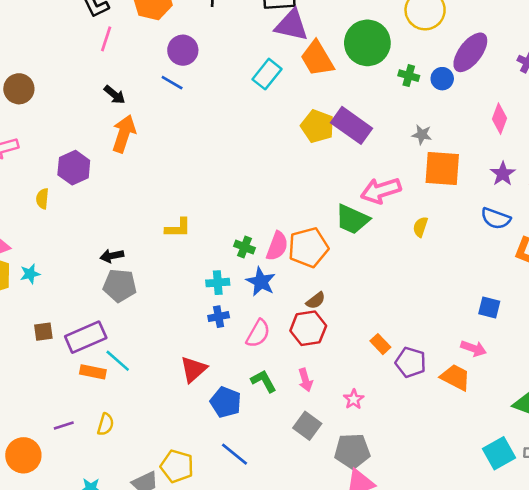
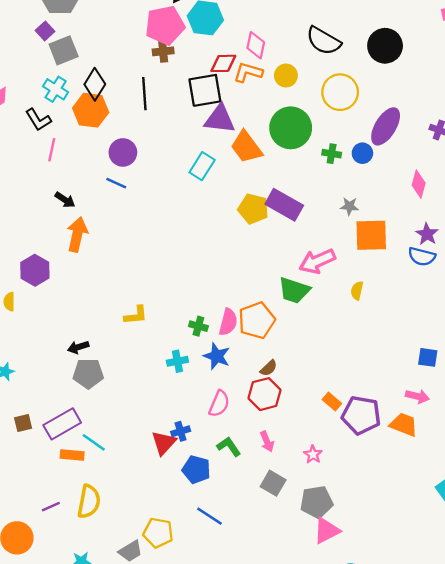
blue semicircle: (496, 218) -> (422, 256), moved
blue cross: (219, 317) -> (181, 431), moved
purple pentagon: (411, 362) -> (361, 415), size x1.4
yellow semicircle: (106, 424) -> (89, 502), size x1.6

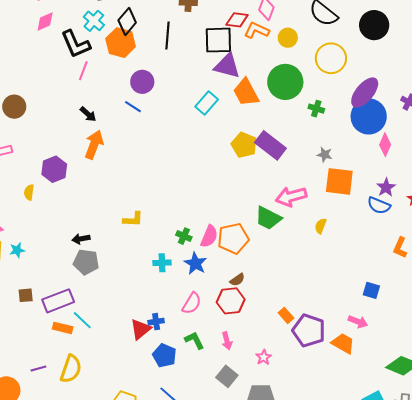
black L-shape: (38, 120) -> (76, 44), size x1.4
blue circle: (362, 153) -> (369, 116), moved, size x2.0

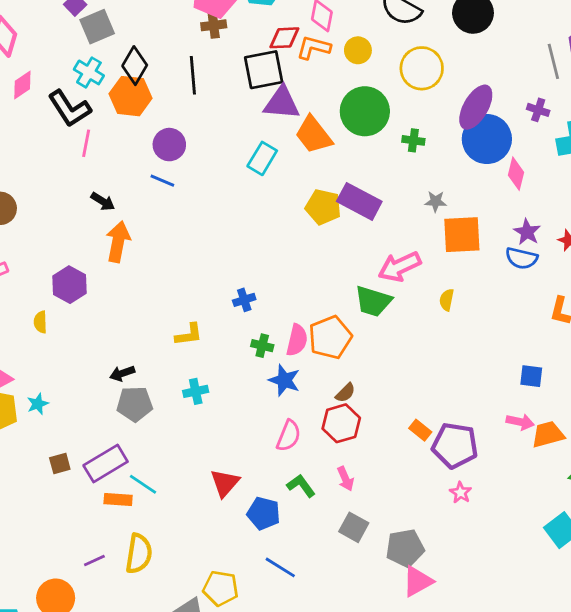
cyan cross: (162, 263) -> (196, 391), moved
blue cross: (156, 322) -> (244, 300), moved
orange trapezoid: (343, 343) -> (548, 434), moved, turned -35
pink star: (264, 357) -> (461, 493), moved

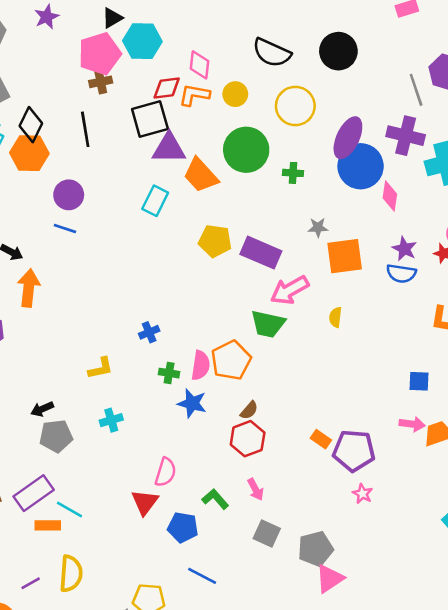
purple cross: (538, 110) -> (406, 136), size x1.8
purple rectangle: (359, 201) -> (261, 253), moved
pink semicircle: (289, 436) -> (165, 472), moved

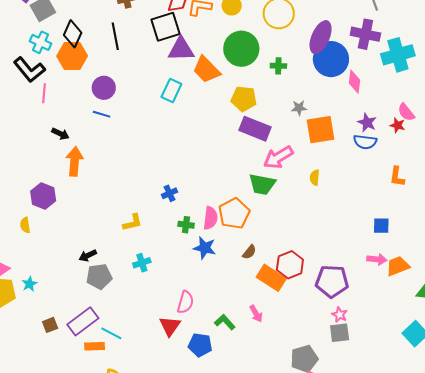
yellow pentagon: (215, 241) -> (244, 99), moved
red hexagon: (248, 439) -> (290, 265), moved
orange rectangle: (321, 439) -> (271, 278), moved, size x1.8
gray square: (267, 533) -> (340, 333), moved, turned -30

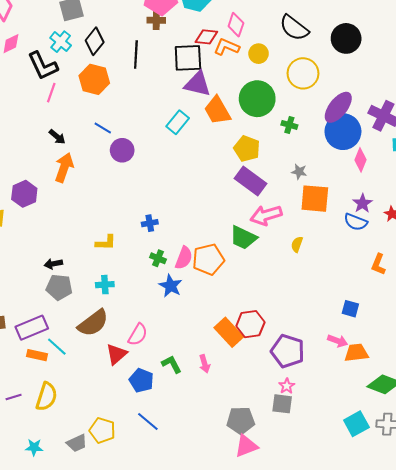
orange hexagon: (72, 56) -> (94, 79), moved
purple circle: (104, 88) -> (122, 150), moved
brown semicircle: (249, 252) -> (93, 323), moved, size x2.0

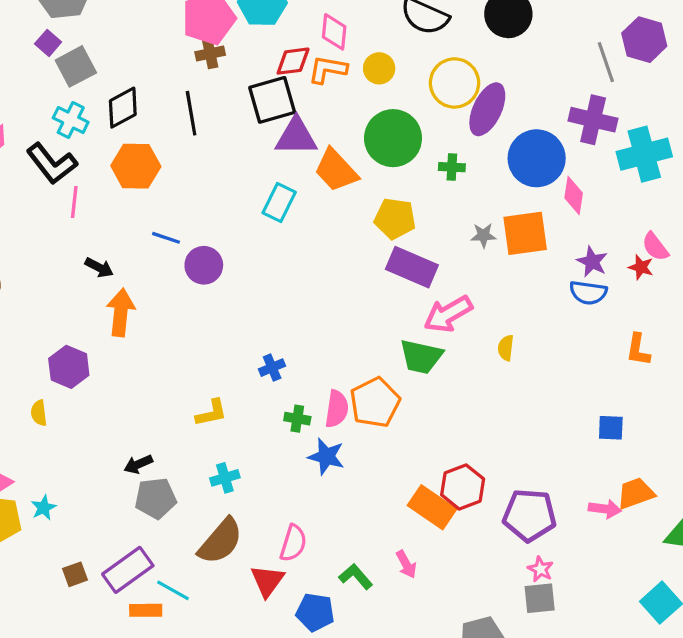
black diamond: (95, 41) -> (123, 108), turned 36
purple ellipse: (338, 107) -> (487, 109), moved
orange square: (315, 199) -> (525, 233), moved
pink arrow: (338, 341) -> (605, 509), moved

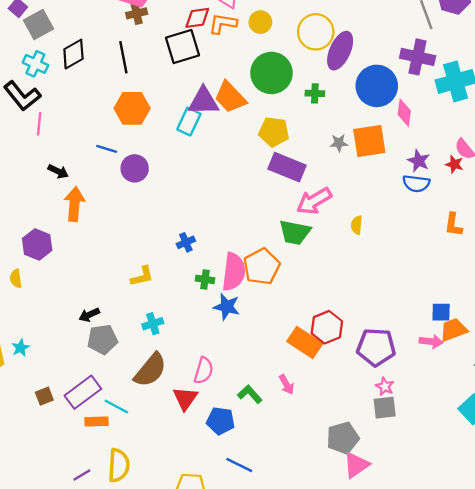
purple triangle: (296, 137) -> (203, 101), moved
orange hexagon: (136, 166) -> (132, 108), moved
pink semicircle: (337, 409) -> (234, 272), size x1.4
blue square: (611, 428) -> (441, 312), moved

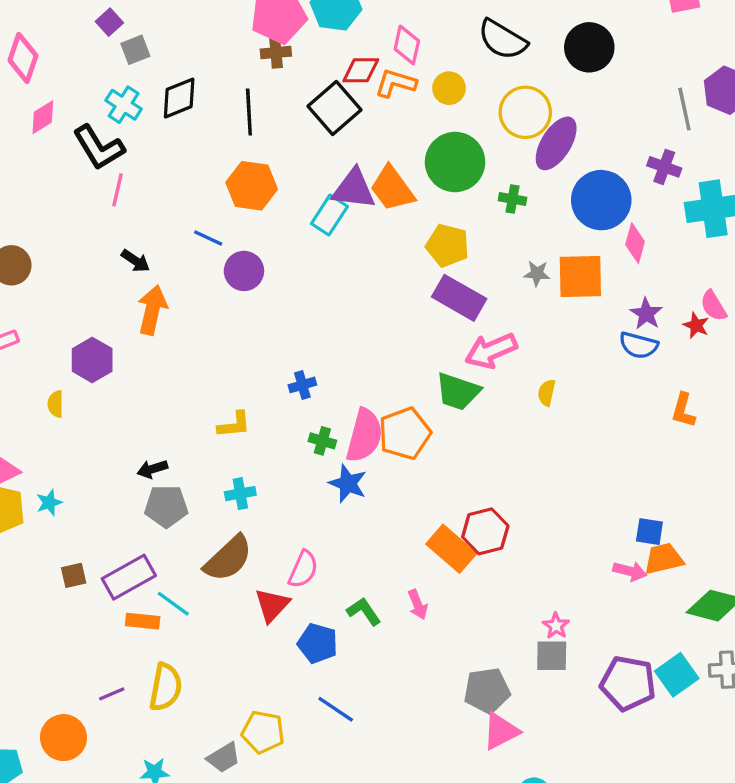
gray square: (39, 25) -> (135, 50), size x0.7
black square: (183, 47) -> (334, 108), turned -32
purple cross: (418, 57) -> (664, 167), size x0.7
purple pentagon: (376, 347) -> (628, 683), moved

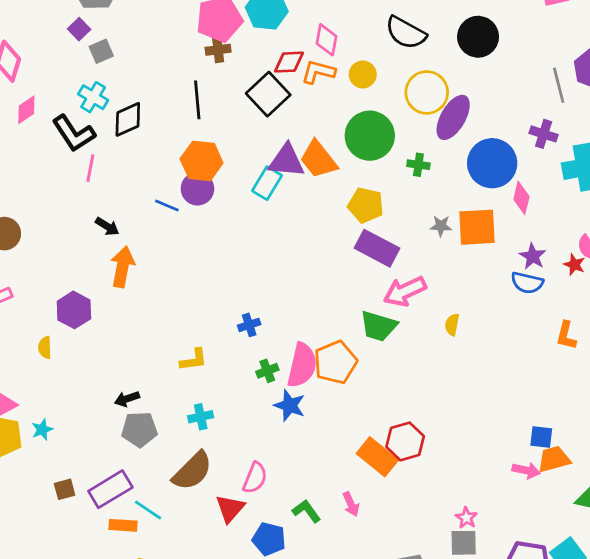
black diamond: (179, 98) -> (128, 119), moved
purple circle: (244, 271) -> (197, 189), moved
green cross: (322, 441) -> (267, 371), turned -35

